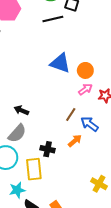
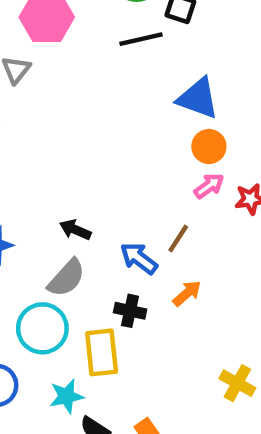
blue triangle: (60, 63) -> (198, 98), moved
blue arrow: (90, 124) -> (139, 258), moved

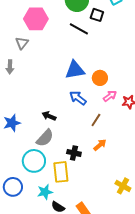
black line: (141, 39) -> (79, 29), turned 42
blue triangle: (198, 98) -> (75, 70), moved, turned -30
orange circle: (209, 146) -> (100, 78), moved
blue arrow: (139, 258) -> (78, 98), moved

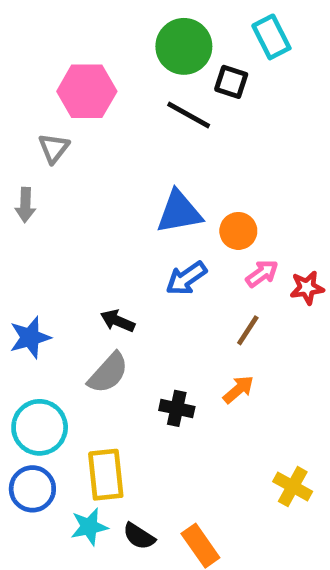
blue arrow: (78, 98) -> (186, 278), turned -72
brown line: (96, 120) -> (248, 330), moved
cyan circle: (34, 161) -> (40, 427), moved
yellow rectangle: (61, 172) -> (106, 475), moved
cyan star: (45, 192) -> (89, 527), moved

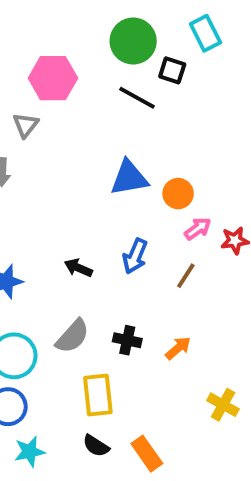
blue arrow: (186, 278) -> (135, 256), moved, turned -32
gray semicircle: (108, 373) -> (72, 336), moved
orange arrow: (238, 389) -> (178, 348), moved
yellow rectangle: (106, 475) -> (98, 395), moved
cyan star: (89, 527) -> (29, 452), moved

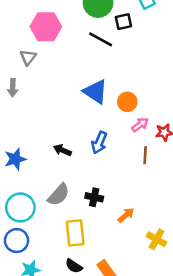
black square: (172, 70) -> (123, 22), turned -30
blue triangle: (129, 178) -> (95, 92), turned 44
brown line: (186, 276) -> (145, 155), moved, turned -30
orange arrow: (178, 348) -> (126, 215), moved

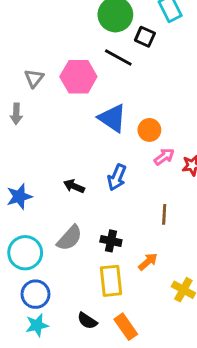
black square: (123, 22) -> (145, 37), turned 36
pink hexagon: (46, 27) -> (78, 77), moved
brown line: (145, 155) -> (164, 214), moved
yellow rectangle: (75, 233) -> (111, 281), moved
blue circle: (17, 241) -> (36, 294), moved

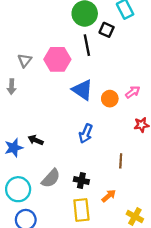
black line: (118, 57) -> (87, 45), turned 50
pink arrow: (164, 157) -> (133, 92), moved
black arrow: (74, 186) -> (36, 140), moved

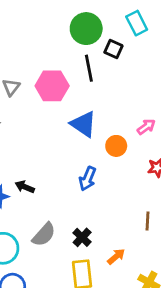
orange circle: (110, 99) -> (116, 146), moved
brown line: (121, 161) -> (148, 221), moved
black cross: (81, 180) -> (82, 237), turned 32

